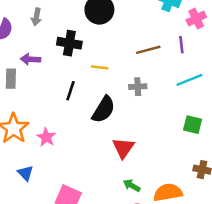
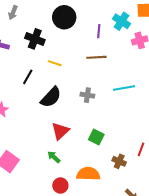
purple line: (181, 45) -> (99, 31), moved
gray cross: (138, 87) -> (87, 95), moved
green square: (193, 125) -> (96, 137), moved
green arrow: (132, 186) -> (54, 157), moved

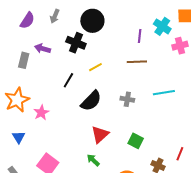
black circle: (64, 17) -> (92, 21), moved
yellow line: (55, 63) -> (95, 67), turned -48

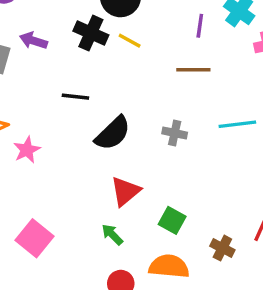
yellow line: (95, 67) -> (130, 41), moved, turned 56
black line: (68, 80) -> (75, 97), turned 63
green square: (136, 141) -> (172, 220), moved

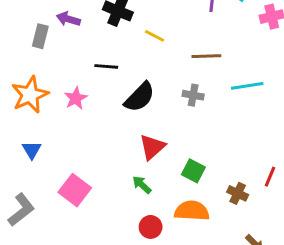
yellow line: (130, 41) -> (155, 36), moved
brown line: (193, 70) -> (206, 56), moved
pink star: (27, 150) -> (76, 98), moved

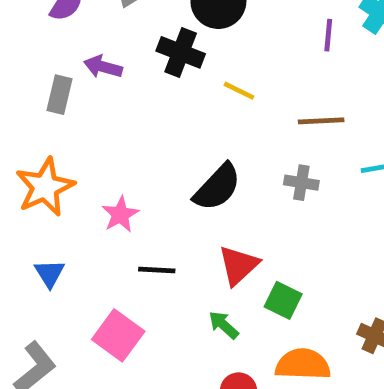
black line: (106, 66) -> (157, 270), moved
pink star: (76, 98) -> (120, 214), moved
green square: (193, 171) -> (283, 300), moved

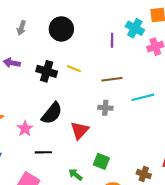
black cross: (181, 52) -> (47, 71), moved
black semicircle: (217, 187) -> (52, 113), moved
red triangle: (239, 265) -> (80, 130), moved

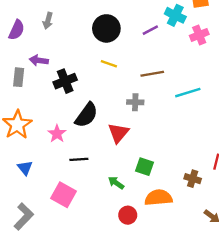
black circle: (61, 29) -> (106, 28), moved
purple line: (112, 40) -> (150, 30), turned 64
black cross: (47, 71) -> (65, 81), moved, turned -36
gray cross: (105, 108) -> (135, 102), moved

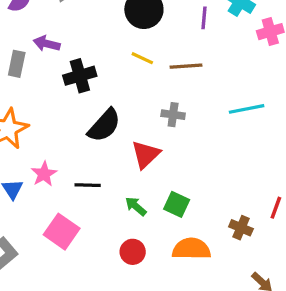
purple line: (150, 30) -> (204, 18), turned -63
brown line: (152, 74) -> (186, 66), moved
pink star: (57, 134) -> (44, 174), moved
green arrow: (116, 183) -> (136, 206), moved
red circle: (128, 215) -> (133, 252), moved

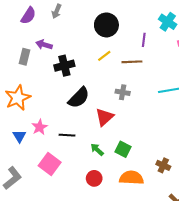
purple line: (204, 18) -> (144, 40), moved
yellow line: (142, 58) -> (104, 56), turned -64

